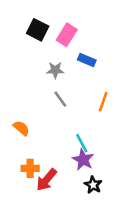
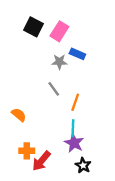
gray star: (55, 70) -> (59, 62), moved
orange line: (103, 102) -> (75, 102), moved
cyan line: (82, 143) -> (73, 128), turned 30

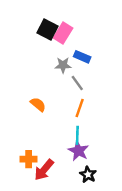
black square: (33, 27) -> (48, 30), moved
gray line: (54, 89) -> (77, 83), moved
orange semicircle: (19, 115) -> (38, 104), moved

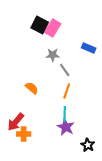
blue rectangle: (82, 57) -> (89, 48), moved
red arrow: (44, 170) -> (16, 122), moved
black star: (88, 175) -> (88, 145), moved

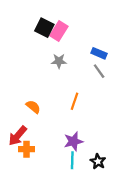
gray line: (65, 70) -> (99, 71), moved
orange semicircle: (32, 88) -> (33, 107), moved
cyan line: (65, 114) -> (72, 160), moved
purple star: (66, 127) -> (73, 141), turned 30

